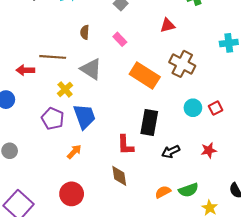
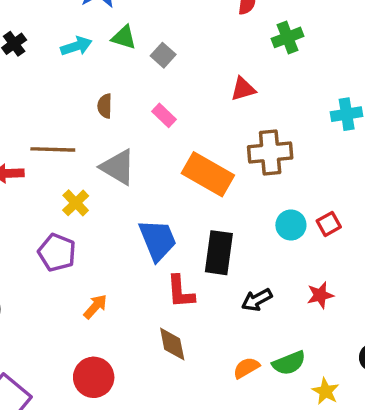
brown cross: (182, 64) -> (270, 152), turned -30
blue trapezoid: (84, 116) -> (158, 240), moved

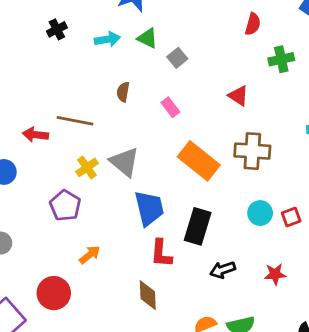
red triangle: (243, 89) -> (238, 96), turned 40
gray triangle: (118, 167) -> (124, 162), moved
red circle: (94, 377) -> (54, 293), moved

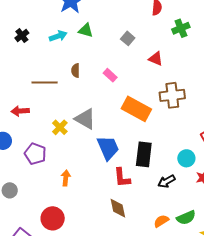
gray square: (177, 58) -> (128, 38), moved
brown line: (75, 121) -> (45, 83), moved
purple pentagon: (65, 206) -> (35, 154), moved
cyan circle: (260, 213) -> (186, 158), moved
orange arrow: (90, 255) -> (66, 178), moved, turned -35

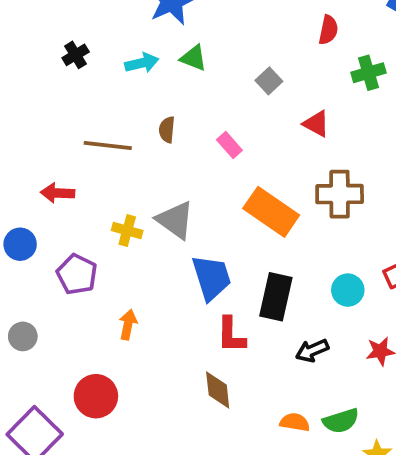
yellow cross: (60, 127) -> (127, 231), turned -35
cyan circle: (186, 158) -> (348, 290), moved
orange semicircle: (161, 221) -> (295, 422), turned 35

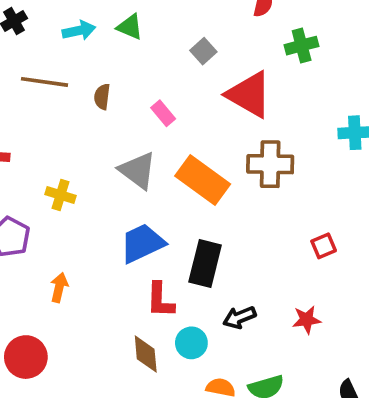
red triangle: (316, 124) -> (249, 95), size x1.8
brown line: (108, 146) -> (45, 82), moved
gray triangle: (175, 220) -> (138, 170), moved
blue trapezoid: (211, 278) -> (142, 243), turned -99
cyan circle: (348, 290) -> (191, 343), moved

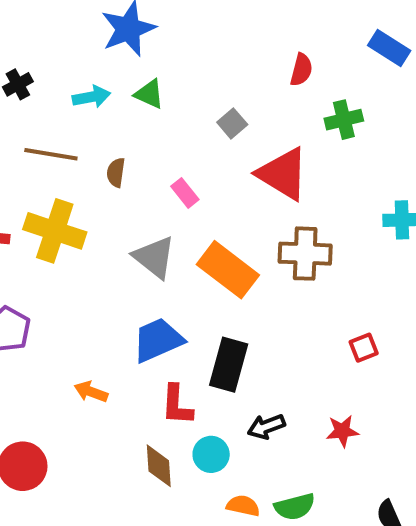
yellow cross: (61, 195) -> (55, 231), moved, size x1.8
orange arrow: (59, 287) -> (91, 392), moved, turned -84

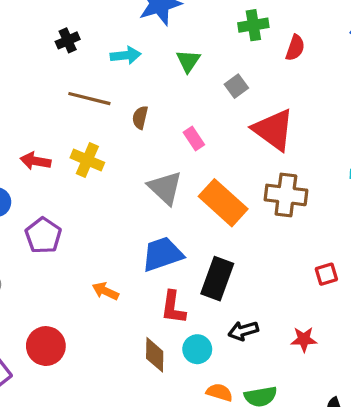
green triangle: (149, 94) -> (188, 61), moved, turned 35
green cross: (344, 120) -> (253, 25), moved
yellow cross: (55, 231) -> (87, 160), size x0.7

